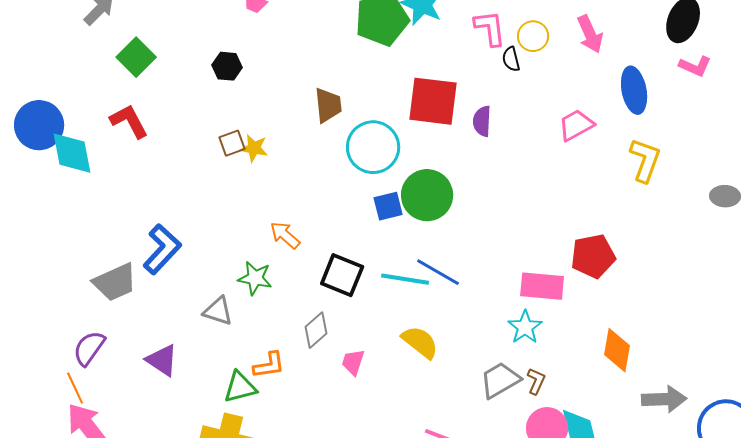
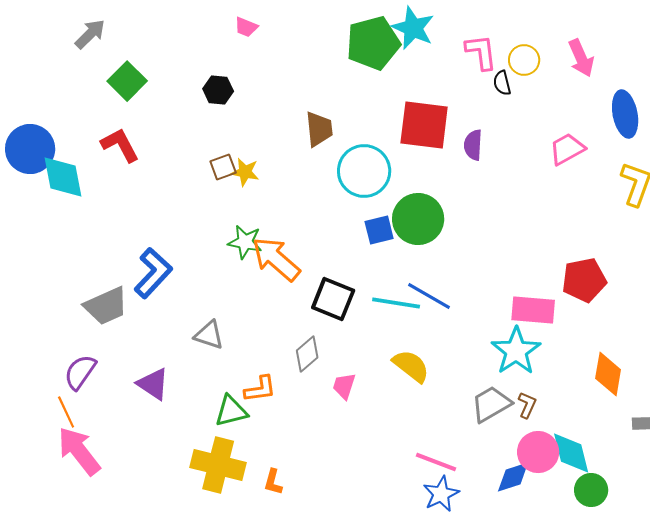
orange arrow: (285, 235) -> (276, 259), size x1.6
green star: (255, 278) -> (245, 242), moved
cyan star: (525, 327) -> (516, 351), size x1.4

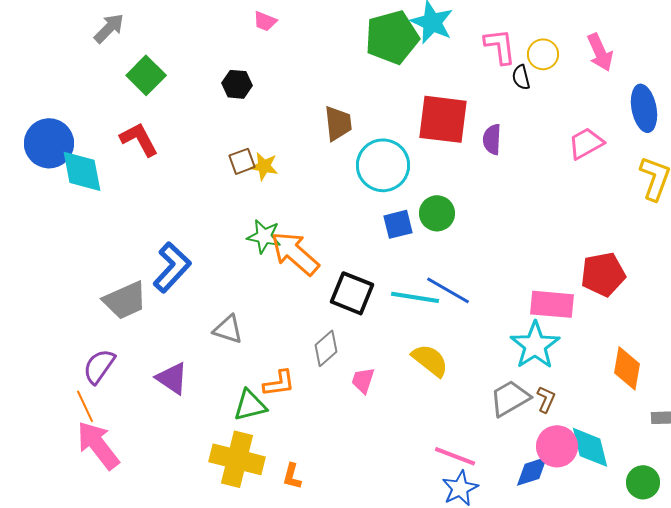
green circle: (418, 219) -> (437, 213), size x0.7
green circle: (591, 490) -> (643, 482), moved

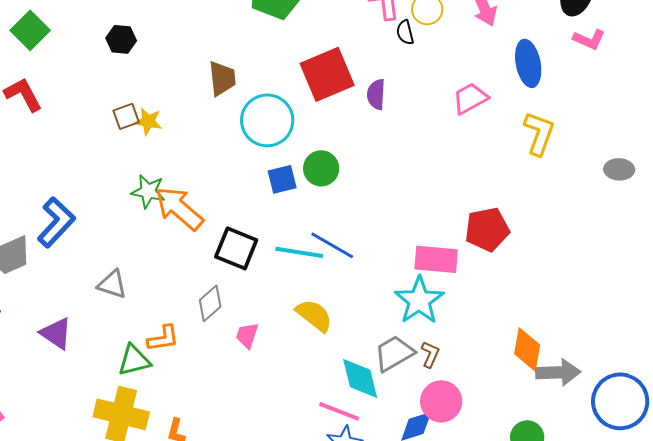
red square: (443, 119) -> (327, 74), turned -30
orange diamond: (627, 368) -> (527, 349), moved
cyan diamond: (590, 447) -> (360, 378), moved

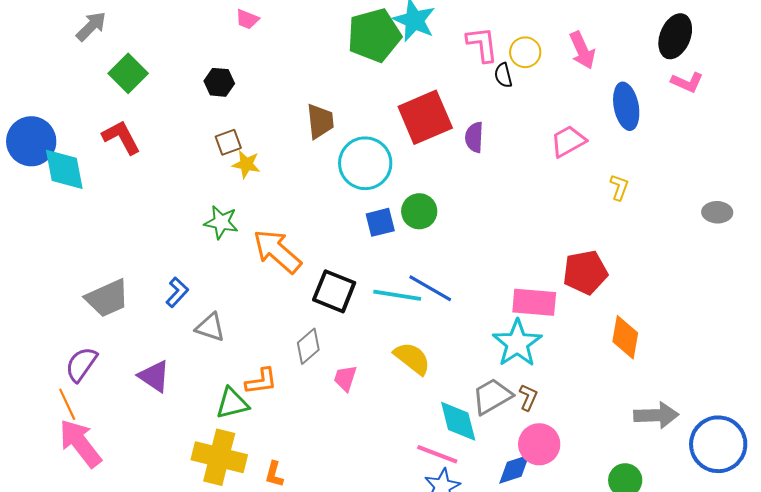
brown square: (126, 116) -> (228, 142), moved
yellow L-shape: (539, 133) -> (619, 187), moved, size x0.6
green star: (148, 191) -> (221, 222), moved
blue L-shape: (56, 222) -> (177, 292), moved, size x0.6
orange diamond: (527, 349) -> (625, 337), moved

